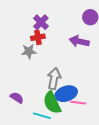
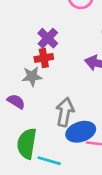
purple semicircle: (17, 98) -> (16, 101), moved
green semicircle: (52, 103) -> (27, 144), moved, turned 35

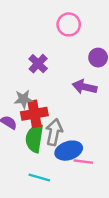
red cross: (44, 58) -> (34, 114), moved, size x1.5
green semicircle: (27, 144) -> (34, 138), moved

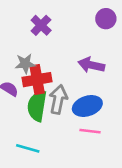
purple arrow: (85, 87) -> (91, 65), moved
blue ellipse: (69, 151) -> (87, 106), moved
cyan line: (39, 177) -> (28, 148), moved

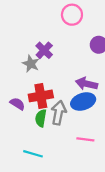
gray star: (25, 64) -> (31, 64), moved, turned 30
green semicircle: (37, 106) -> (41, 118), size x0.7
blue ellipse: (87, 106) -> (83, 102), moved

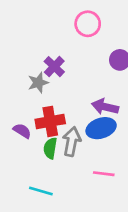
gray star: (31, 64) -> (38, 83), turned 30

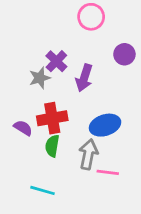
purple arrow: (105, 107) -> (84, 78), moved, turned -85
gray arrow: (72, 142) -> (88, 154), moved

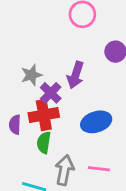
purple cross: (56, 61) -> (51, 93), moved
purple semicircle: (23, 128) -> (15, 125), turned -120
gray arrow: (88, 154) -> (64, 170), moved

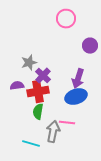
purple arrow: (76, 75) -> (78, 79), moved
purple semicircle: (15, 125) -> (17, 86), moved, turned 80
pink line: (99, 169) -> (67, 123), moved

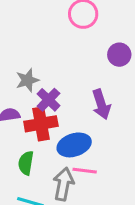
purple arrow: (78, 79) -> (101, 104), turned -36
blue ellipse: (76, 97) -> (74, 145), moved
green semicircle: (38, 112) -> (26, 163), moved

